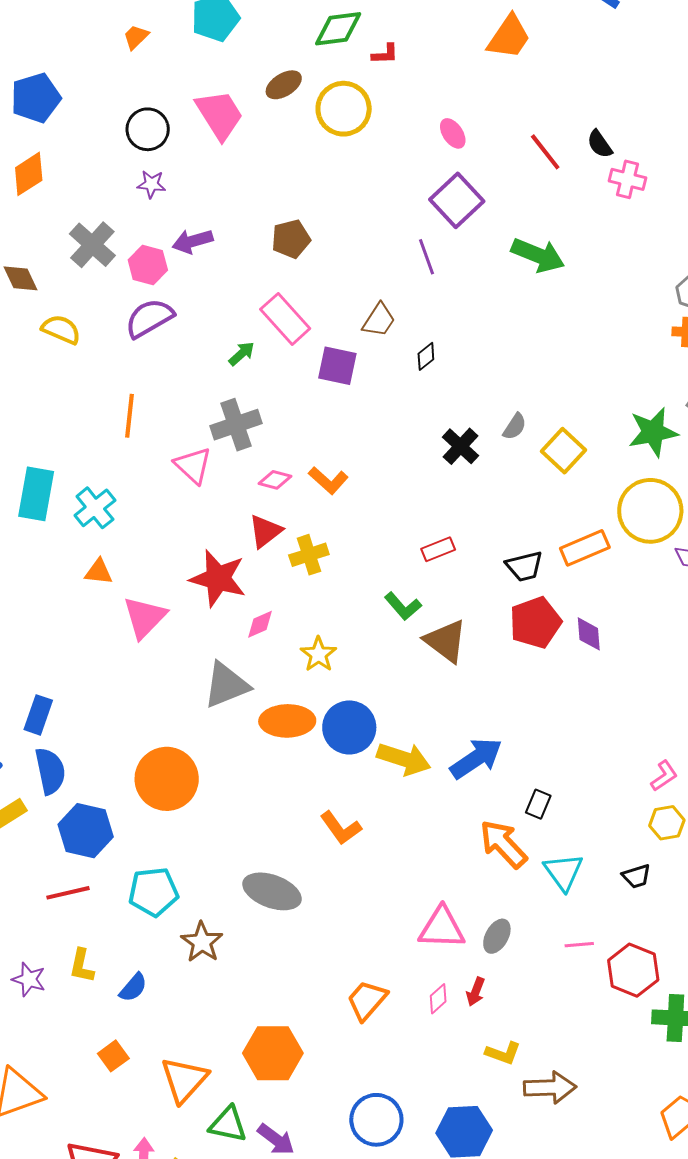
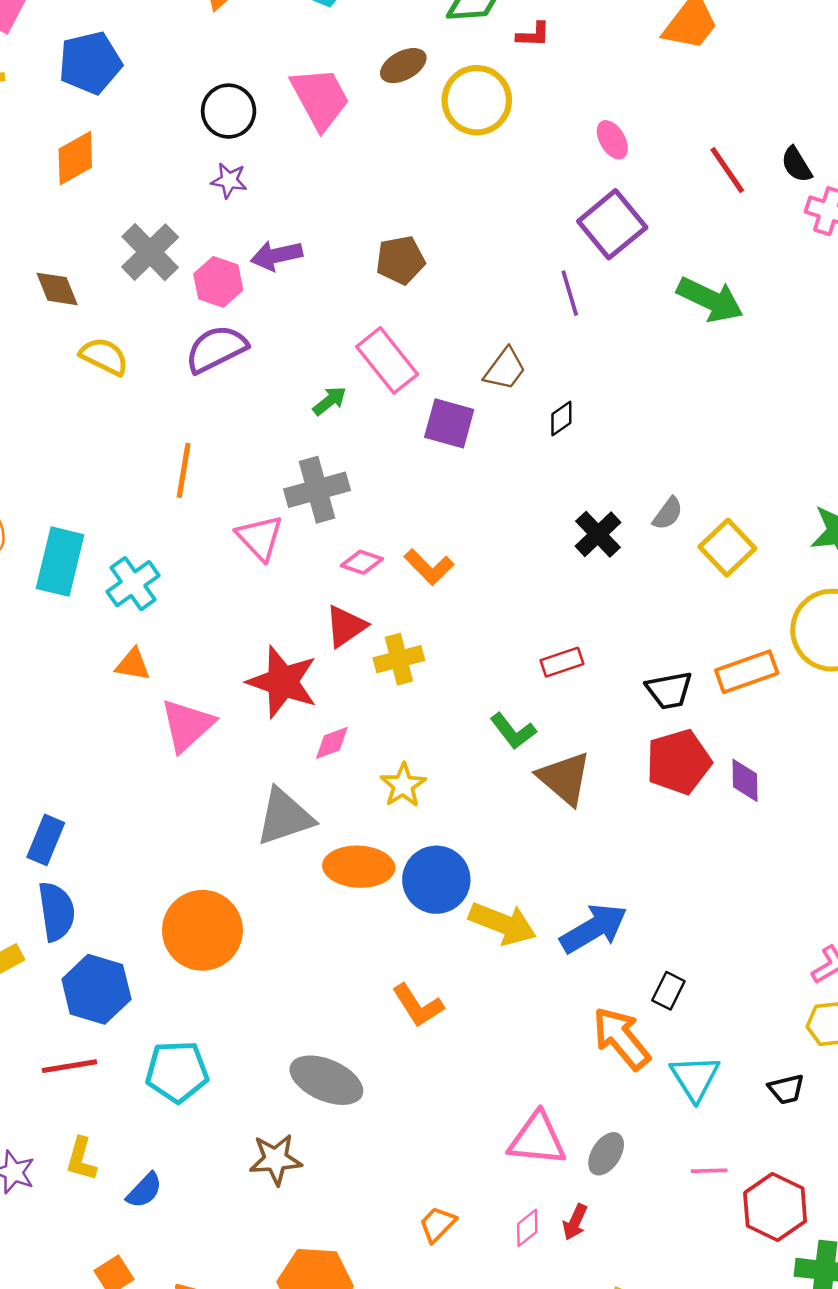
brown star: (202, 942) -> (276, 1159), moved, turned 30
orange trapezoid: (367, 1000) -> (437, 1224), size x0.7

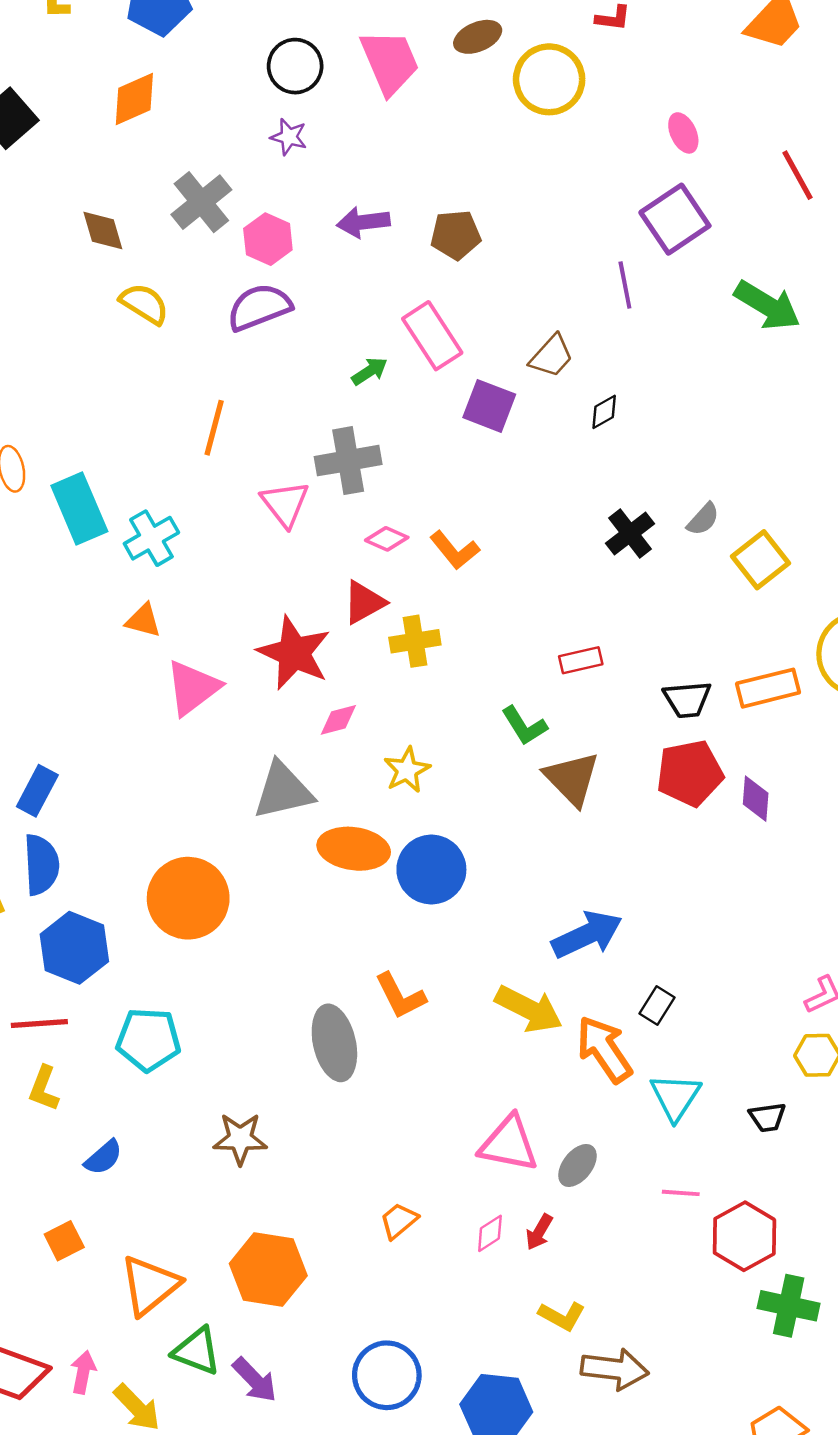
purple arrow: (276, 255) -> (363, 222), moved
cyan rectangle: (60, 562) -> (79, 509), turned -42
yellow arrow: (503, 924) -> (529, 1009), moved
gray ellipse: (326, 1080) -> (334, 1043), moved, turned 48
yellow L-shape: (81, 1159) -> (44, 1088), moved

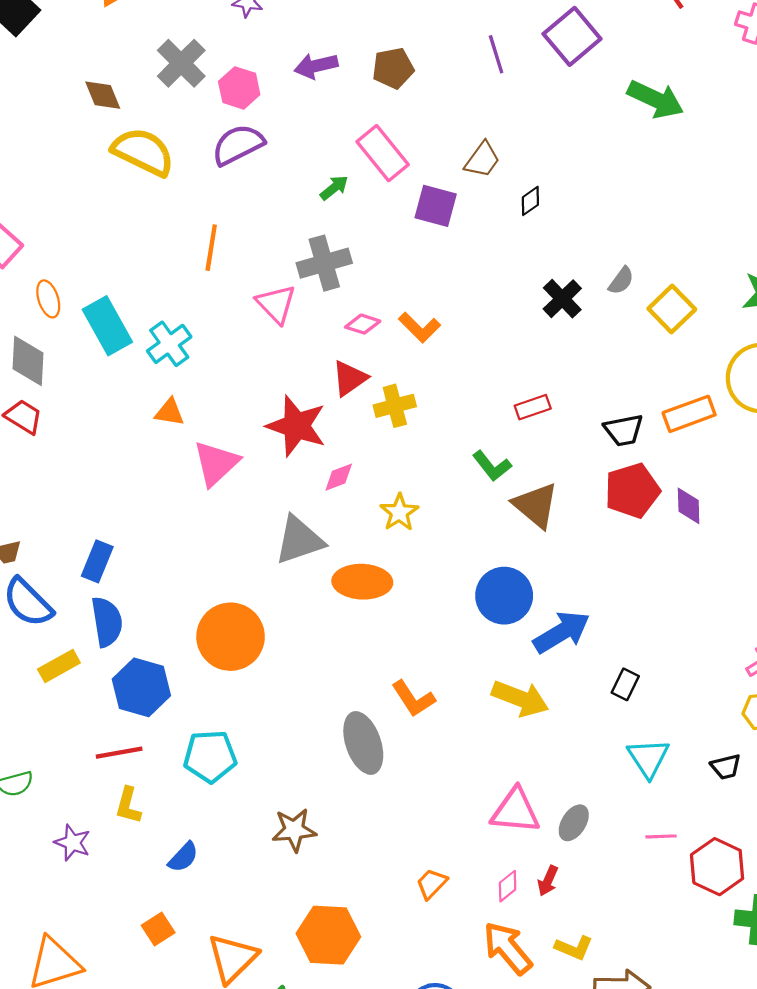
purple line: (625, 285) -> (496, 54), moved
yellow semicircle: (144, 304) -> (143, 152), size x1.5
blue circle: (431, 870) -> (504, 596), moved
orange arrow: (604, 1049) -> (508, 948), moved

